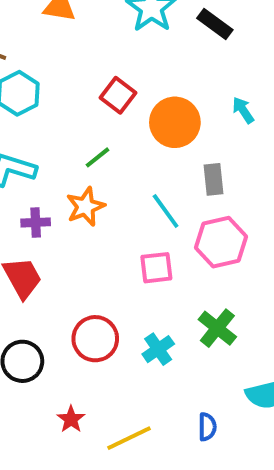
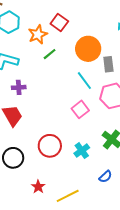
orange circle: (175, 122) -> (88, 49), moved
orange star: (85, 207) -> (38, 34), moved
pink square: (156, 268) -> (80, 109), turned -30
blue semicircle: (207, 427) -> (105, 177), moved, turned 48

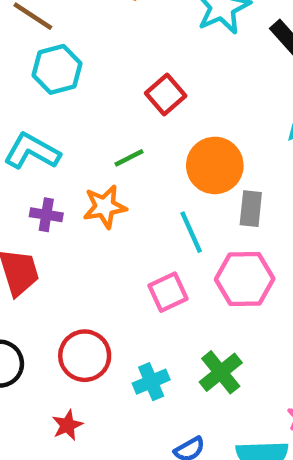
orange star: (38, 34) -> (105, 207), moved
red star: (38, 187) -> (67, 425), moved

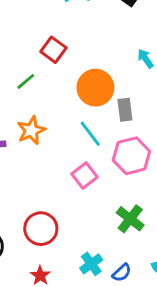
green line: (129, 158) -> (26, 81), moved
cyan cross: (151, 382) -> (91, 264), moved

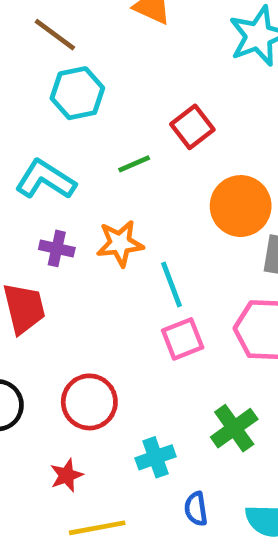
cyan line: (90, 134) -> (171, 285), moved
cyan cross: (91, 264) -> (156, 457), moved
blue semicircle: (122, 273) -> (196, 509), turned 108

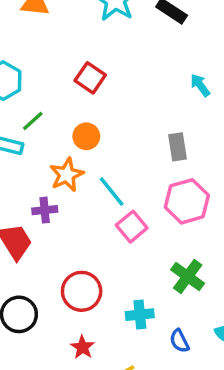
green line: (134, 164) -> (33, 121), moved
orange circle: (241, 206) -> (86, 136), moved, size x0.6
purple cross: (57, 248) -> (45, 210), moved
cyan cross: (156, 457) -> (140, 315), turned 32

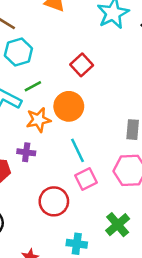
orange circle: (86, 136) -> (69, 106), size x1.5
orange star: (67, 175) -> (39, 120), moved
red circle: (82, 291) -> (54, 201), moved

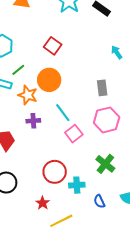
orange star: (39, 120) -> (28, 95), turned -30
purple cross: (26, 152) -> (33, 121), moved
red circle: (54, 201) -> (55, 172), moved

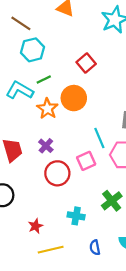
cyan line: (63, 113) -> (99, 138), moved
purple cross: (33, 121) -> (46, 146), moved, turned 32
red circle: (55, 172) -> (57, 173), moved
blue semicircle: (99, 201) -> (95, 247), moved

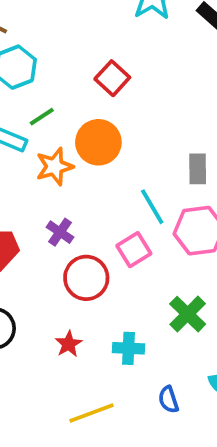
orange star: (47, 109) -> (55, 167), turned 30
red star: (35, 226) -> (69, 344), moved

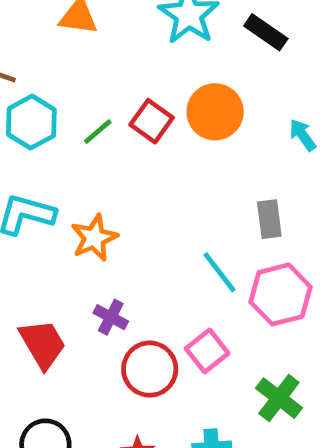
green line: (42, 117) -> (98, 132), moved
orange circle: (98, 142) -> (215, 112), moved
pink square: (134, 250) -> (207, 351), moved

